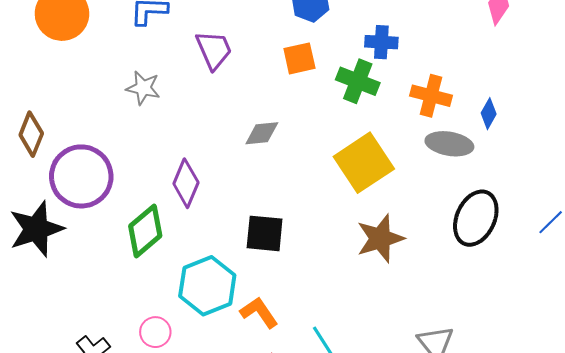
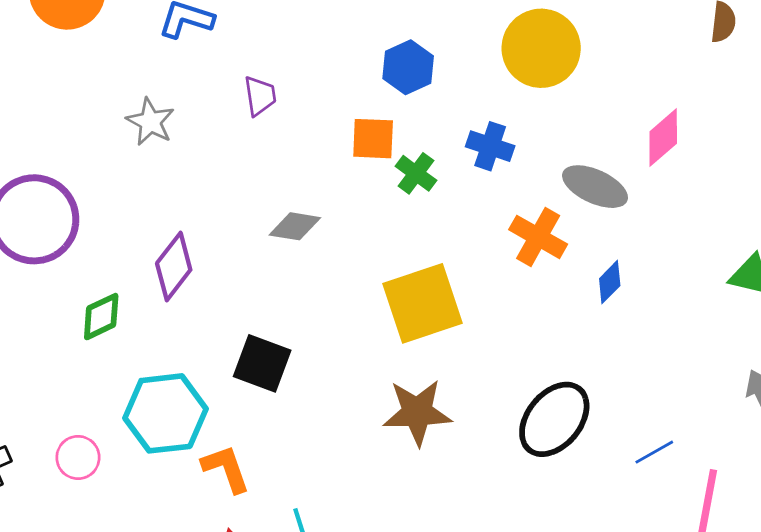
purple trapezoid: (214, 50) -> (260, 96), size x0.7
green cross: (358, 81) -> (416, 173), moved, size x0.7
gray ellipse: (449, 144) -> (595, 187), moved
green diamond: (145, 231) -> (101, 317), size x0.7

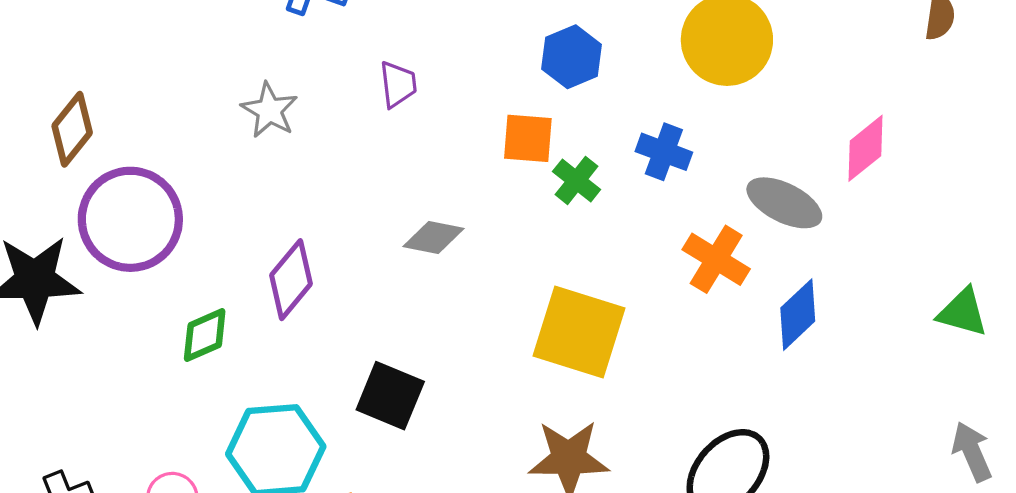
blue diamond: (610, 282) -> (798, 315), size x1.4
yellow square: (422, 303) -> (579, 332), turned 34

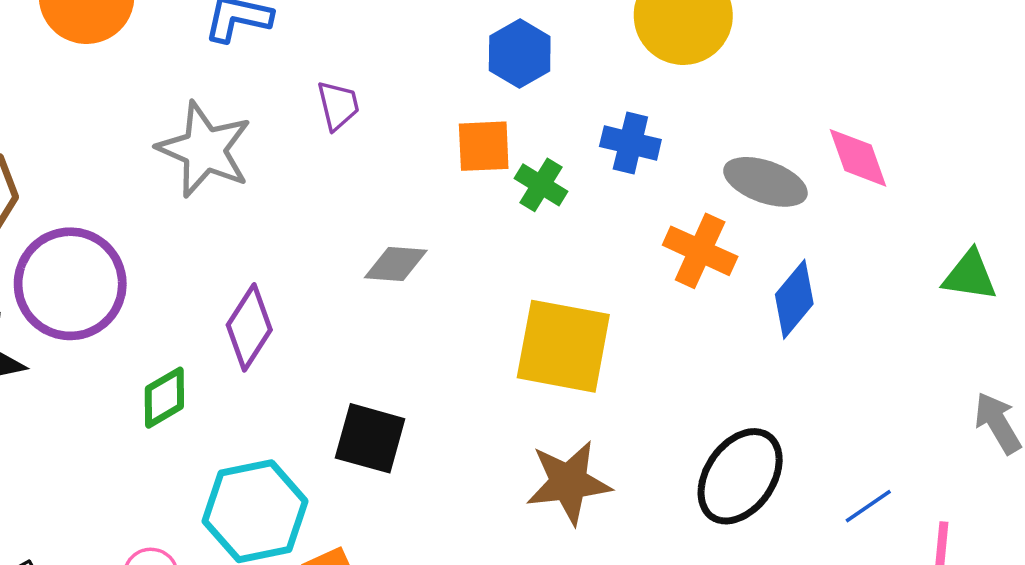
gray star: (269, 110) -> (204, 150), size x1.6
pink diamond: (866, 148) -> (858, 158), moved, turned -64

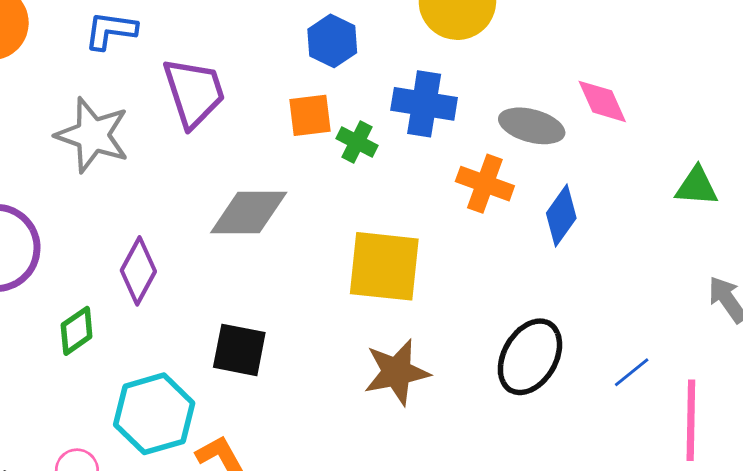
purple trapezoid: (338, 105) -> (194, 92), size x1.8
blue cross: (630, 143) -> (424, 104), size x1.4
gray diamond: (396, 264) -> (249, 213), size x1.6

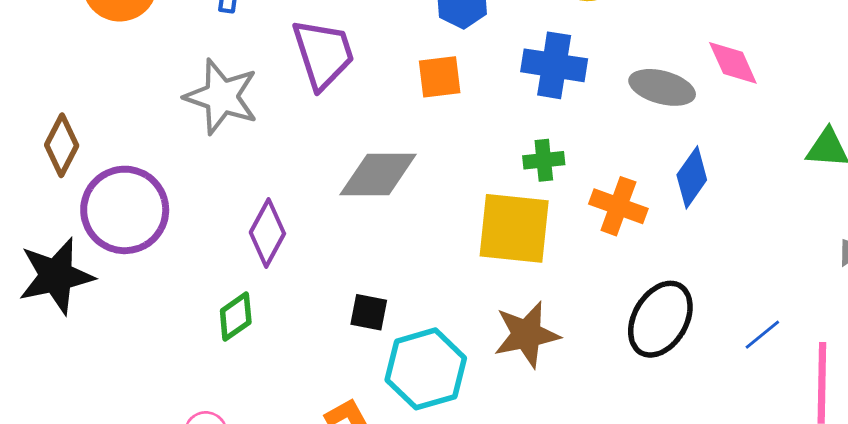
green cross: (357, 142) -> (544, 160), moved, turned -33
orange cross: (485, 184) -> (618, 206), moved
green diamond: (77, 331) -> (236, 316), moved
black square: (239, 350) -> (369, 312), size x0.7
cyan hexagon: (154, 414) -> (426, 369), moved

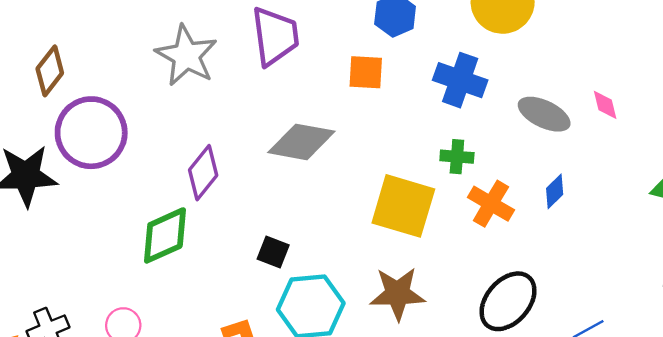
pink diamond: (733, 63) -> (605, 105), size x0.7
green cross: (544, 160) -> (457, 157), moved
blue diamond: (692, 177) -> (555, 191), size x0.7
green diamond: (236, 316) -> (165, 235), size x1.5

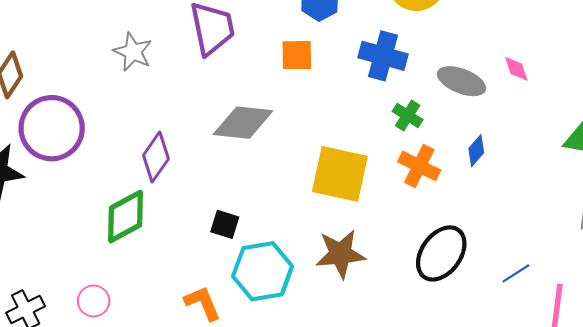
gray star: (186, 56) -> (133, 52), size x0.7
green cross: (457, 157) -> (408, 115), moved, turned 32

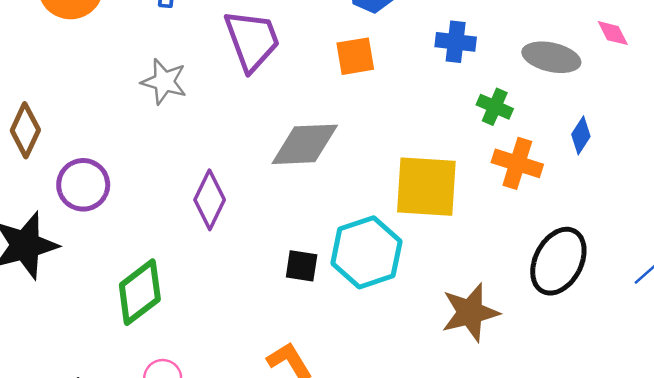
blue cross: (383, 56) -> (456, 42), size x0.7
purple circle: (52, 128) -> (83, 185), size x0.7
green diamond: (125, 217) -> (140, 292), moved
brown star: (340, 254) -> (470, 312), moved
cyan hexagon: (263, 271) -> (366, 252), moved

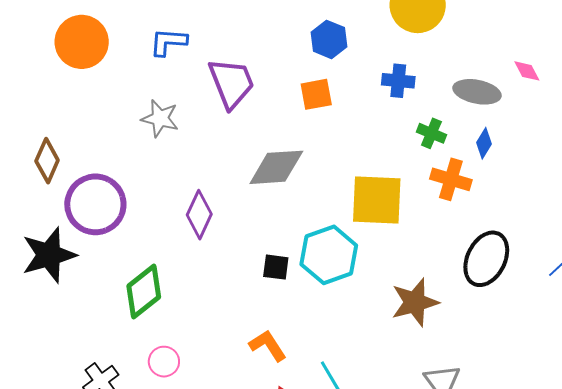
blue diamond: (581, 135) -> (484, 143), moved
purple circle: (83, 185) -> (95, 204), size x1.4

